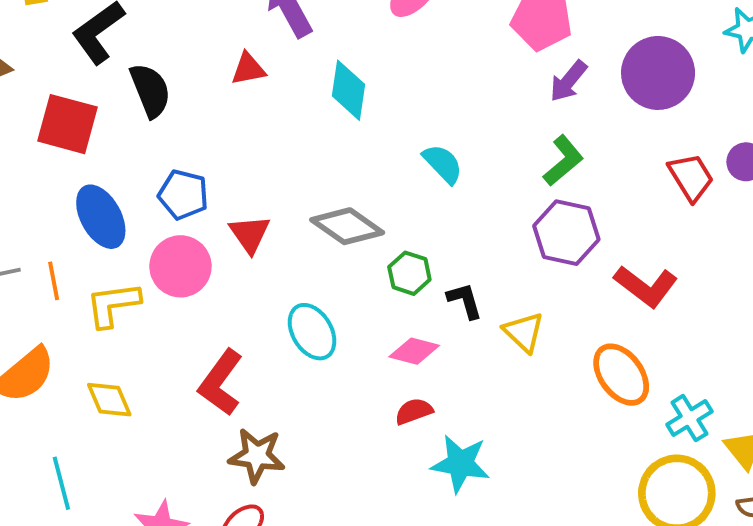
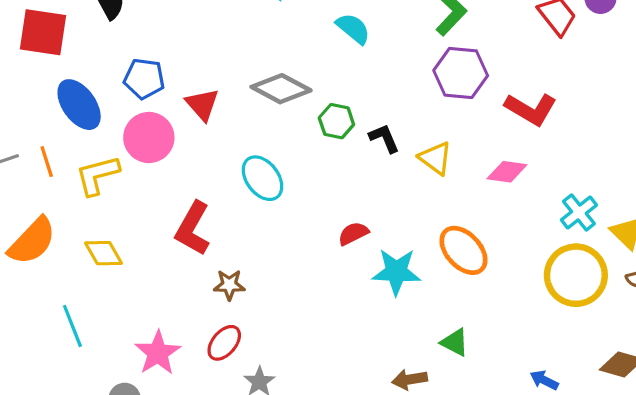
pink diamond: (414, 351) -> (507, 172), moved
orange ellipse: (621, 375) -> (463, 250), moved
brown star: (257, 456) -> (229, 285), size x0.7

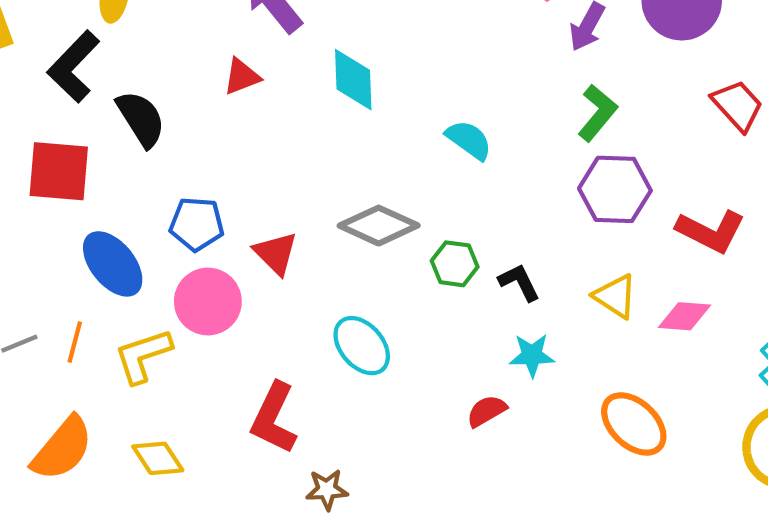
yellow triangle: (435, 158) -> (615, 296), moved
orange line: (47, 162) -> (75, 342), turned 36
cyan star: (396, 272) -> (532, 355), moved, size x0.7

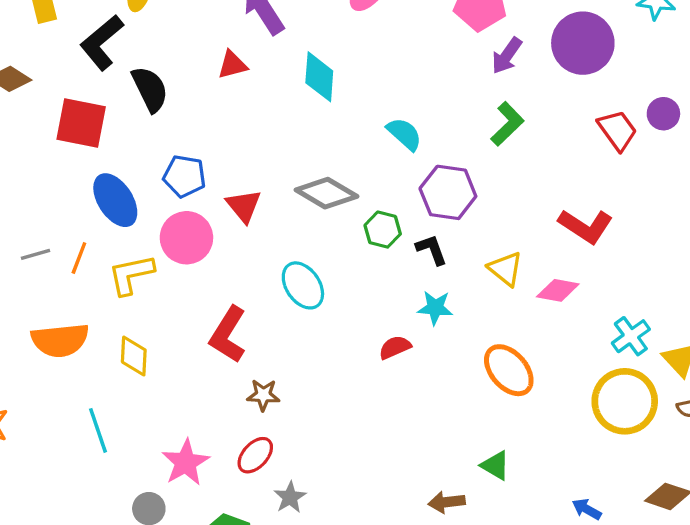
purple hexagon: (615, 189) -> (448, 192), moved
orange semicircle: (62, 449) -> (60, 340), turned 38
yellow diamond: (158, 458) -> (134, 356), turned 30

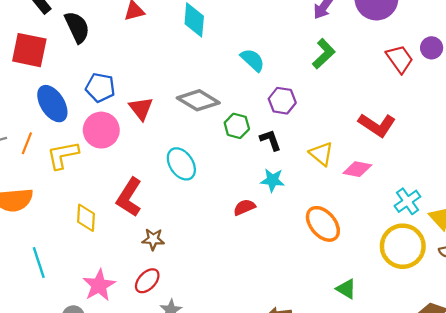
purple hexagon: (448, 192) -> (282, 101), size x0.7
yellow diamond: (134, 356) -> (86, 218), moved
green triangle: (495, 466) -> (346, 289), moved

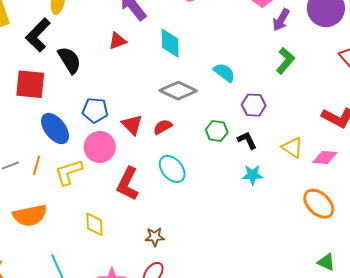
gray diamond: (198, 100) -> (178, 91), moved
red L-shape: (129, 197) -> (128, 184), moved
red semicircle: (244, 207) -> (163, 127), moved
orange ellipse: (323, 224) -> (319, 204), moved

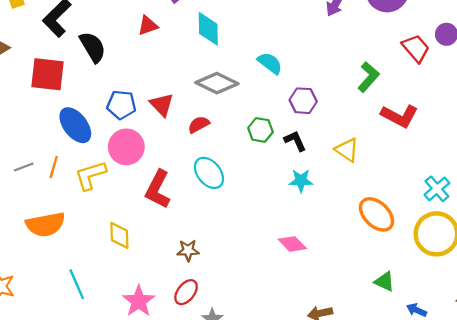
green L-shape: (285, 61) -> (368, 77), moved
red triangle: (132, 125) -> (162, 105), moved
pink diamond: (325, 157) -> (292, 244), moved, turned 40

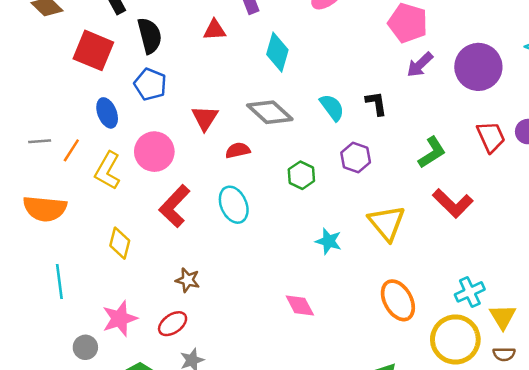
blue pentagon: (121, 105) -> (150, 84), moved
blue ellipse: (75, 125) -> (107, 113), size x0.7
black L-shape: (295, 141) -> (376, 103), moved
yellow triangle: (347, 150) -> (387, 223), size x1.4
yellow L-shape: (90, 175) -> (108, 171), turned -60

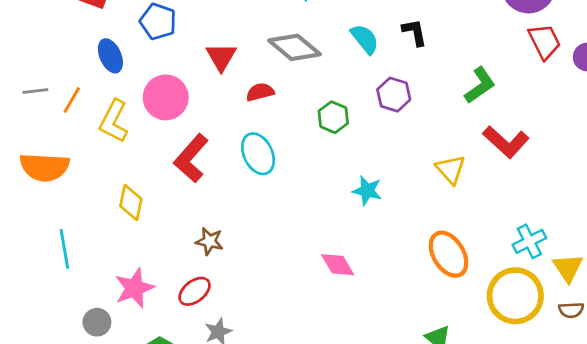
red trapezoid: (491, 137) -> (545, 42), moved
yellow triangle: (387, 223) -> (451, 169), moved, size x0.7

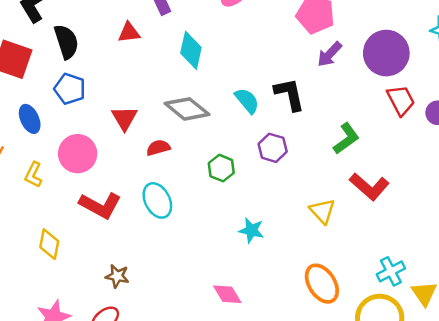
black L-shape: (415, 32) -> (290, 94), size x1.4
yellow L-shape: (114, 121) -> (33, 175), size x0.7
red L-shape: (191, 158) -> (100, 205), turned -102

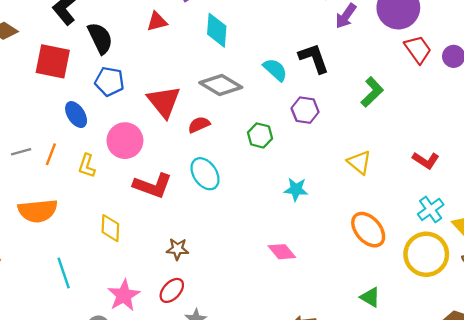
red triangle: (124, 118) -> (164, 102), size x1.4
red L-shape: (369, 187) -> (426, 160), moved, size x0.7

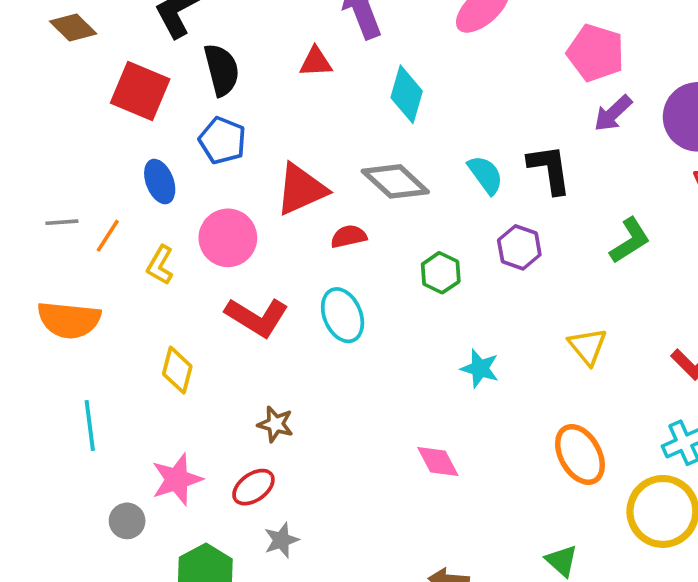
red triangle: (164, 102) -> (301, 189), turned 33

